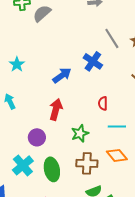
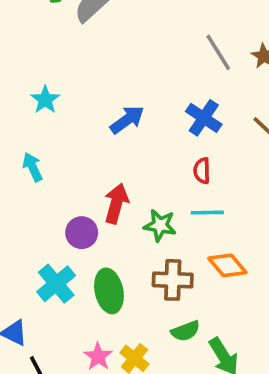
blue cross: (93, 61) -> (204, 118), moved
red arrow: (56, 109) -> (116, 203), moved
cyan line: (117, 126) -> (207, 213), moved
green star: (80, 133) -> (160, 225), turned 30

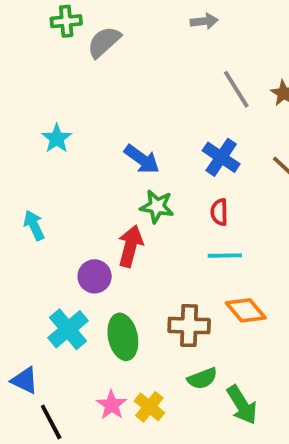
blue arrow: (127, 120) -> (142, 159), turned 72
cyan arrow: (32, 167) -> (34, 225), moved
green star: (160, 225) -> (157, 206), moved

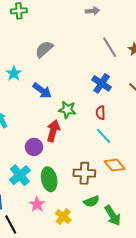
gray semicircle: (104, 42) -> (44, 49), moved
blue arrow: (142, 159) -> (42, 90), moved
cyan line: (225, 256) -> (104, 136), turned 48
pink star: (112, 405) -> (37, 204), moved

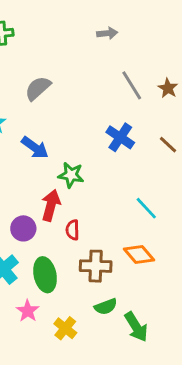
red semicircle: (101, 113) -> (72, 230), moved
cyan line: (104, 136) -> (146, 208), moved

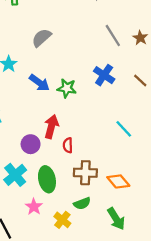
green star: (71, 175) -> (67, 88), moved
orange diamond: (139, 254) -> (118, 181), moved
green semicircle: (106, 307) -> (82, 203), moved

